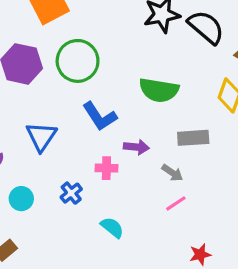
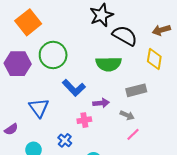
black semicircle: (206, 27) -> (125, 36), moved

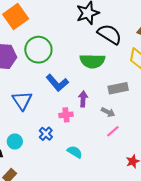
purple arrow: (101, 103) -> (83, 99), turned -84

